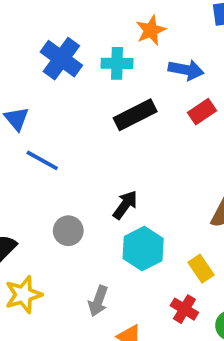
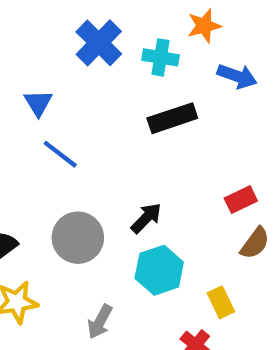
red rectangle: (202, 112) -> (241, 200), moved
gray circle: (68, 231) -> (78, 238), size x1.5

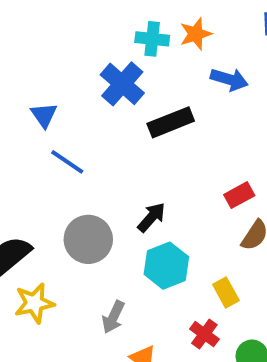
blue cross: (99, 43) -> (122, 84), moved
cyan cross: (161, 57) -> (152, 39), moved

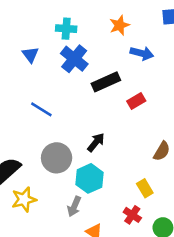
cyan cross: (152, 39) -> (66, 29), moved
blue triangle: (44, 115) -> (30, 55), moved
red rectangle: (239, 195) -> (136, 101), moved
cyan hexagon: (166, 266) -> (89, 178), moved

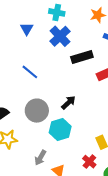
gray arrow: (74, 206) -> (40, 158), moved

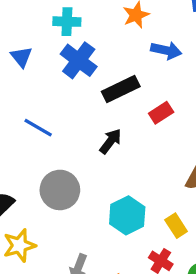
black arrow: (69, 102) -> (110, 141), moved
cyan hexagon: (60, 129) -> (127, 215), moved

